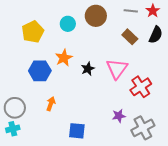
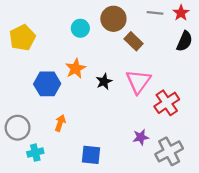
yellow pentagon: (33, 32) -> (22, 38), moved
brown rectangle: (130, 37) -> (134, 41), moved
cyan cross: (13, 129) -> (35, 153), moved

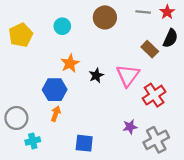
cyan circle: (80, 28) -> (62, 26), moved
brown rectangle: (134, 41) -> (150, 49), moved
blue hexagon: (47, 84) -> (55, 90), moved

